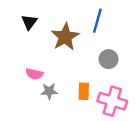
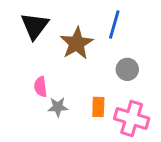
black triangle: (29, 22) -> (35, 26), size x1.5
pink semicircle: (34, 74) -> (40, 87), turned 70

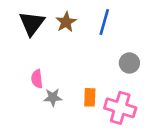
brown star: (77, 43) -> (66, 22), moved, size x0.7
gray circle: (127, 69) -> (129, 63), moved

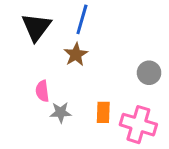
brown star: (66, 22) -> (76, 54), moved
blue line: (104, 22) -> (82, 19), moved

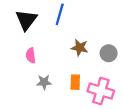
brown star: (76, 54) -> (80, 48), moved, turned -30
pink semicircle: (42, 91) -> (31, 55), moved

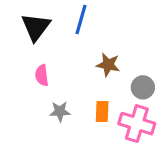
gray circle: (109, 53) -> (143, 87), moved

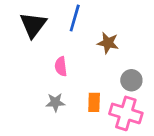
brown star: (108, 65) -> (108, 43), moved
pink semicircle: (42, 75) -> (61, 66), moved

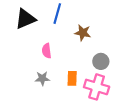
black triangle: (33, 25) -> (25, 19), turned 30

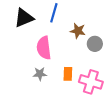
pink semicircle: (47, 51) -> (44, 48), size x1.6
gray circle: (101, 61) -> (95, 44), moved

